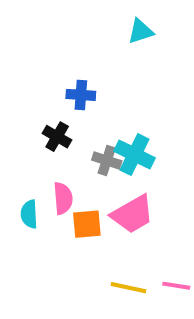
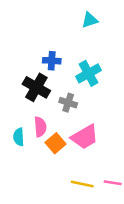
black cross: (57, 137) -> (36, 87), size x1.5
cyan cross: (135, 155) -> (89, 73), moved, turned 35
orange square: (87, 224) -> (55, 143), turned -36

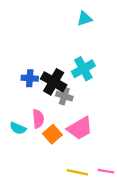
blue cross: (52, 61) -> (30, 78), moved
black cross: (36, 87) -> (54, 82), moved
cyan semicircle: (19, 137) -> (18, 128), turned -63

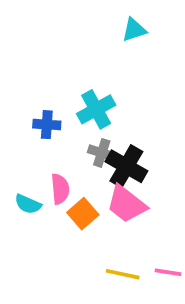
cyan cross: (83, 69) -> (96, 109), moved
black cross: (54, 82) -> (126, 166), moved
pink trapezoid: (80, 128) -> (126, 204), turned 68

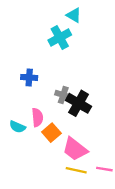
cyan triangle: (134, 30) -> (74, 15), moved, turned 49
cyan cross: (96, 109) -> (60, 38), moved
pink trapezoid: (126, 204) -> (75, 149), moved

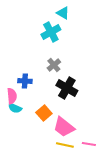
blue cross: (29, 77) -> (25, 81), moved
gray cross: (63, 95) -> (54, 65), moved, turned 32
pink semicircle: (37, 117) -> (12, 96), moved

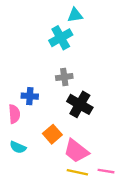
cyan triangle: (63, 13) -> (75, 15), turned -40
gray cross: (54, 65) -> (64, 77), turned 32
cyan semicircle: (15, 108) -> (18, 147), moved

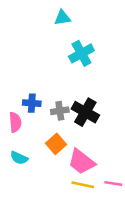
cyan triangle: (75, 15) -> (62, 18), moved
cyan cross: (61, 38) -> (81, 53), moved
gray cross: (64, 77) -> (60, 111), moved

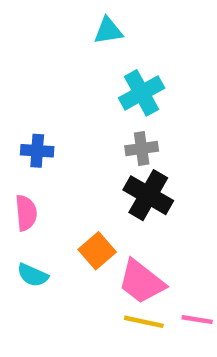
blue cross: (32, 103) -> (37, 151), moved
gray cross: (60, 111) -> (142, 149), moved

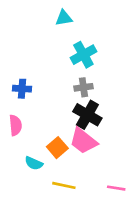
cyan semicircle: (33, 275) -> (34, 163), moved
pink trapezoid: (142, 282) -> (83, 141), moved
yellow line: (144, 322) -> (64, 185), moved

